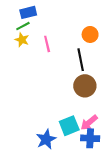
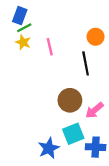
blue rectangle: (28, 12) -> (20, 16), moved, turned -56
brown circle: (85, 86) -> (70, 100), moved
pink arrow: (89, 123) -> (94, 110), moved

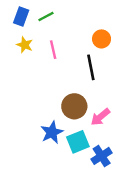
green line: (24, 28) -> (46, 16), moved
blue cross: (96, 147) -> (102, 156), turned -36
blue star: (49, 148) -> (52, 132), moved

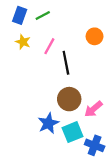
pink line: (53, 50) -> (49, 46), turned 42
black line: (91, 67) -> (66, 63), moved
blue cross: (102, 156) -> (95, 145), turned -36

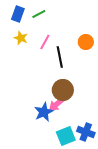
orange circle: (95, 36) -> (86, 42), moved
pink arrow: (93, 109) -> (57, 104), moved
cyan square: (73, 132) -> (66, 136), moved

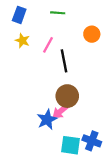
green line: (39, 14) -> (58, 13), moved, turned 32
orange circle: (86, 42) -> (92, 34), moved
cyan square: (66, 136) -> (70, 145), turned 30

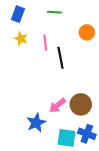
pink line: (48, 45) -> (45, 43), turned -35
brown circle: (67, 96) -> (81, 104), moved
blue star: (47, 120) -> (36, 123), moved

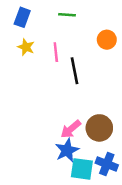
blue star: (36, 123) -> (67, 150), moved

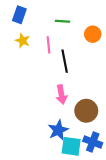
green line: (67, 15) -> (63, 21), moved
pink arrow: (71, 129) -> (61, 95), moved, turned -60

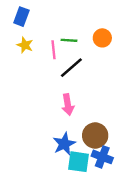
green line: (63, 21) -> (69, 40), moved
black line: (65, 61) -> (71, 68), turned 60
brown circle: (86, 111) -> (95, 135), moved

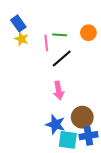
blue rectangle: (21, 17) -> (18, 23), moved, turned -56
blue star: (64, 144) -> (55, 124), turned -30
blue cross: (102, 157) -> (88, 136), turned -30

